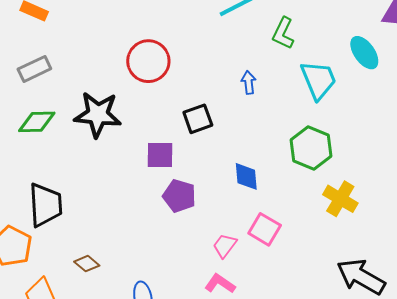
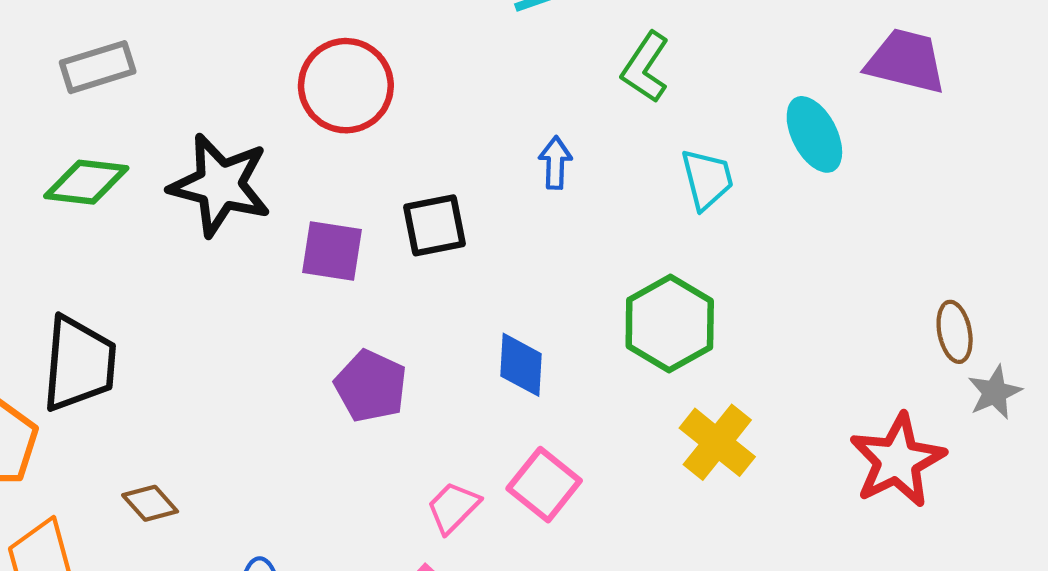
cyan trapezoid: (319, 80) -> (707, 179), size x0.7
purple square: (160, 155) -> (332, 251), moved

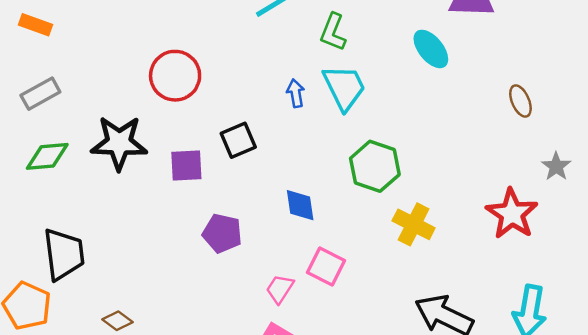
cyan trapezoid: (707, 179) -> (344, 87), moved, size x1.4
brown ellipse: (955, 332) -> (520, 101), moved

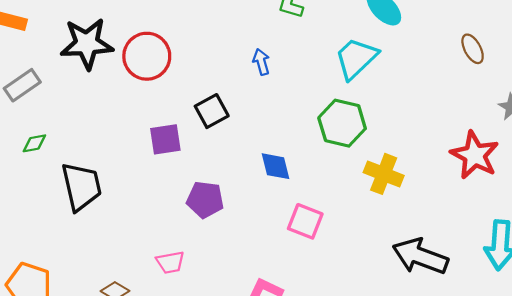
cyan trapezoid: (344, 87) -> (356, 58), moved, turned -102
black star: (119, 143) -> (87, 44), moved
green diamond: (47, 156) -> (34, 143), size x0.6
black trapezoid: (64, 254) -> (81, 187), moved
pink trapezoid: (280, 289) -> (170, 262), moved, turned -128

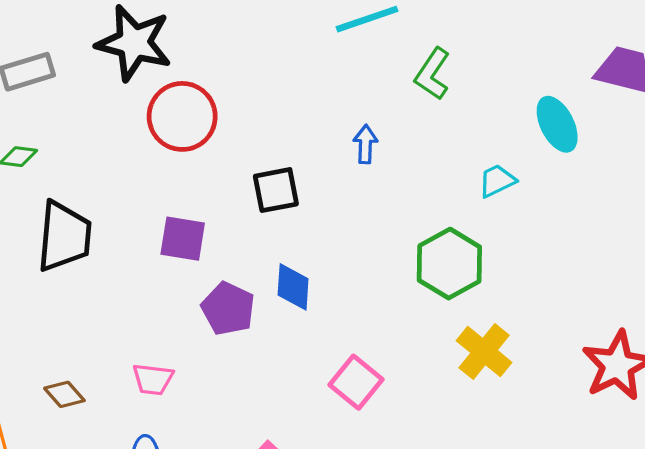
red circle: (147, 56) -> (182, 116), moved
cyan trapezoid: (356, 58) -> (497, 181), size x0.6
purple square: (165, 139) -> (183, 239), moved
blue diamond: (276, 166) -> (293, 287), moved

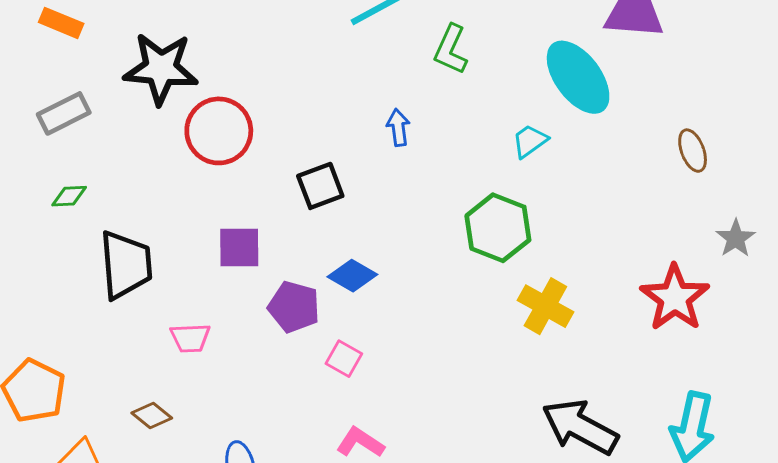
cyan ellipse: (557, 124) -> (578, 77), size x1.4
blue diamond: (293, 287) -> (352, 276), turned -54
pink trapezoid: (153, 379) -> (190, 338), moved
pink square: (356, 382) -> (344, 359), moved, size x0.7

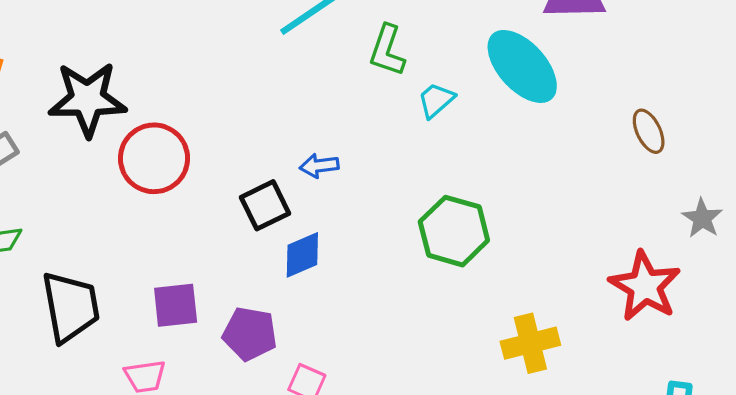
blue arrow: (398, 128) -> (319, 166), moved, turned -84
cyan trapezoid: (530, 141) -> (436, 100), moved
purple square: (239, 248) -> (176, 305), moved
blue diamond: (352, 276) -> (302, 255), moved, turned -48
yellow cross: (545, 306) -> (530, 343), moved, turned -38

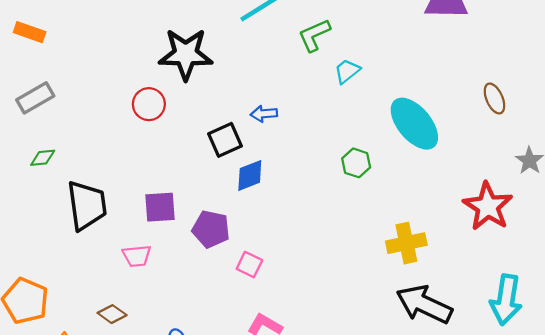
green L-shape: (387, 50) -> (314, 35), turned 45
cyan ellipse: (522, 66) -> (414, 124), moved
black star: (87, 99) -> (186, 54), moved
red circle: (154, 158) -> (149, 104), size x0.7
green hexagon: (454, 231) -> (356, 163), size x0.6

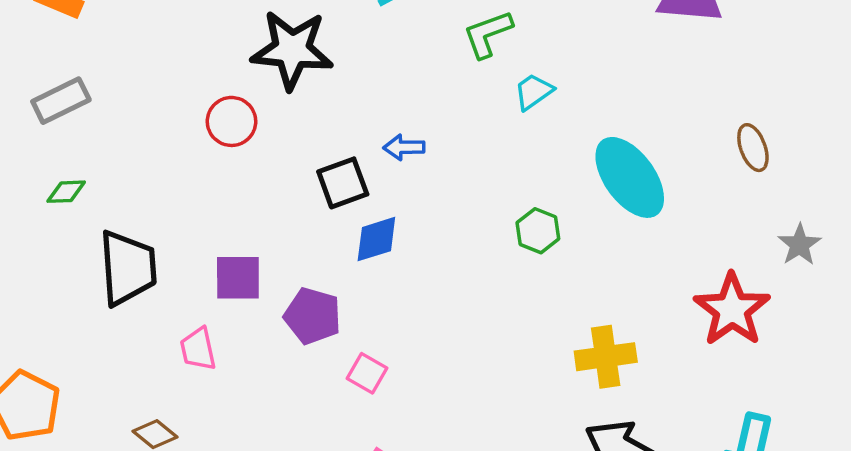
pink trapezoid: (137, 256) -> (198, 349), turned 80

